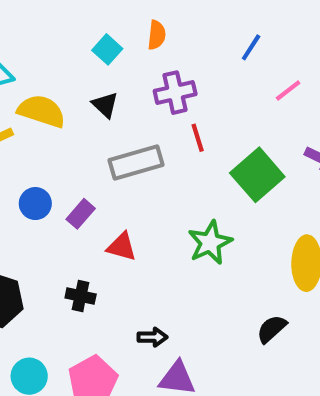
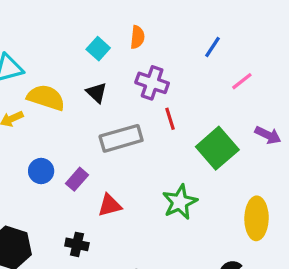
purple cross: (175, 93) -> (152, 83), turned 32
red triangle: (122, 247) -> (110, 205), turned -30

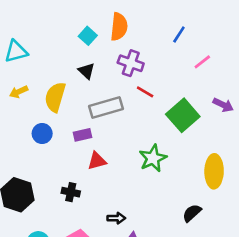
orange semicircle: (137, 37) -> (119, 27), size x1.5
yellow semicircle: (46, 98) -> (55, 97), moved, turned -92
red line: (170, 119) -> (145, 92), turned -42
purple rectangle: (77, 179) -> (82, 135), moved, turned 36

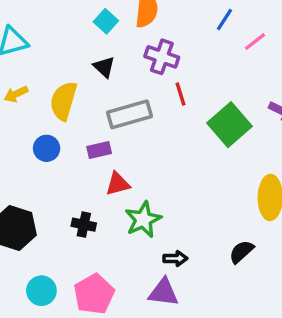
pink line: (202, 62) -> (255, 42), moved
red line: (145, 92) -> (180, 94), turned 42
green star: (153, 158) -> (143, 220), moved
black arrow: (116, 218) -> (175, 258), moved

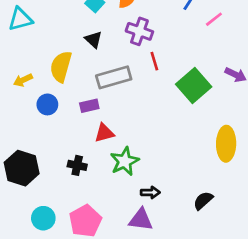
yellow arrow: (16, 94) -> (23, 80), moved
black semicircle: (241, 252) -> (203, 201), moved

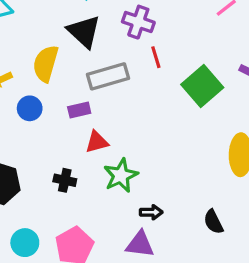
black triangle: (93, 39) -> (84, 32), size x1.6
black semicircle: (203, 201) -> (213, 222), turned -75

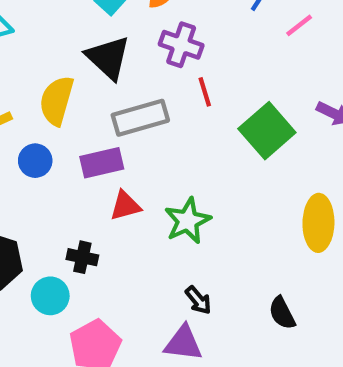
purple rectangle: (79, 110) -> (102, 163), size x1.4
green star: (121, 175) -> (188, 221), moved
black arrow: (151, 212) -> (198, 300), turned 50
cyan circle: (25, 243) -> (50, 296), moved

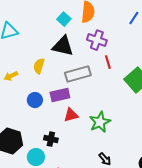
black triangle: (108, 58) -> (63, 46), turned -30
yellow semicircle: (57, 101) -> (39, 66), size x0.7
blue circle: (35, 161) -> (35, 100), moved

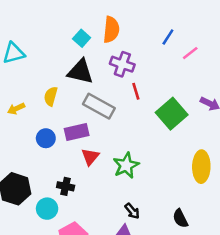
gray rectangle: (78, 74) -> (99, 106), turned 45
red triangle: (71, 115) -> (90, 157), turned -35

